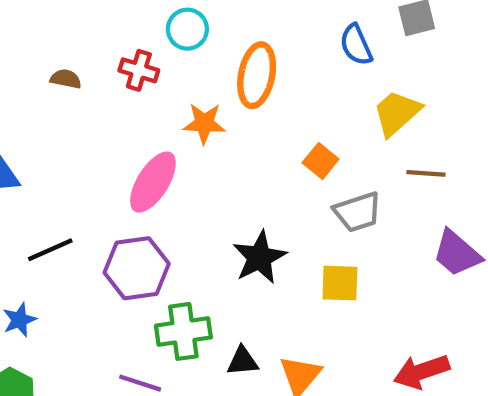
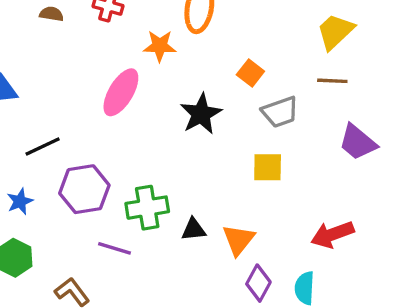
yellow trapezoid: (397, 113) -> (335, 32), moved
black star: (260, 257) -> (201, 114), moved
purple hexagon: (137, 268) -> (84, 189), moved

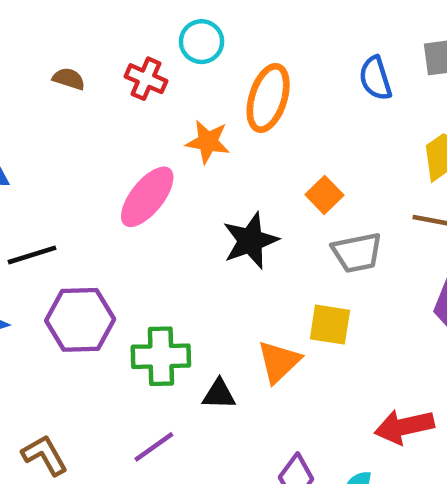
orange triangle: (238, 240) -> (279, 362), moved
purple line: (115, 248) -> (154, 447), moved, turned -60

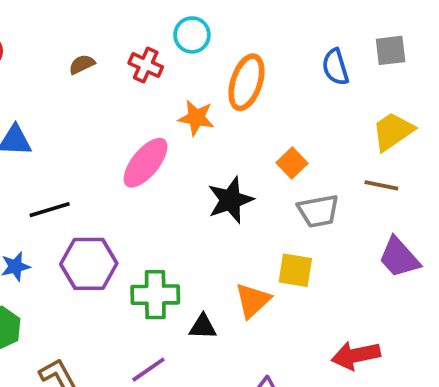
brown semicircle: (69, 79) -> (82, 64), turned -44

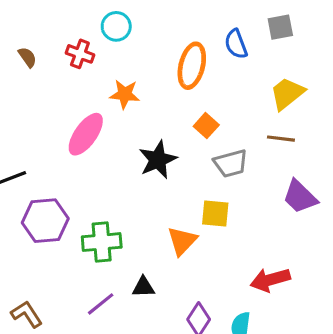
brown semicircle: (82, 64) -> (27, 57), turned 85
orange ellipse: (246, 82) -> (192, 66), moved
black triangle: (203, 327) -> (143, 287), moved

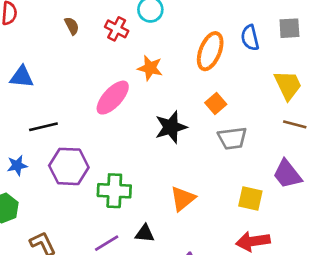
yellow trapezoid: (287, 93) -> (288, 85), turned 96
brown line: (281, 139) -> (295, 124), moved
yellow square: (215, 213) -> (250, 199), moved

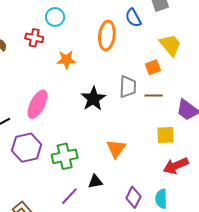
pink ellipse: (113, 98) -> (37, 104), moved
orange square: (216, 104) -> (153, 67), moved, turned 35
brown line: (295, 124) -> (154, 95), moved
gray trapezoid: (232, 138) -> (128, 87), moved, turned -65

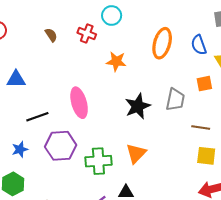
blue semicircle: (133, 18) -> (199, 45), moved
brown line: (154, 95) -> (201, 128), moved
pink ellipse: (37, 104) -> (79, 103), turned -52
orange triangle: (116, 149) -> (136, 153), moved

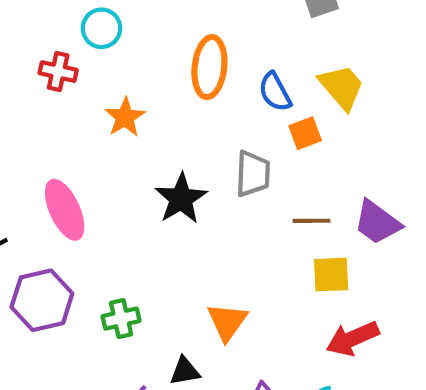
blue semicircle: (199, 45) -> (275, 92), moved
orange star: (116, 61) -> (125, 117), turned -30
orange triangle: (136, 153) -> (227, 322), moved
green cross: (98, 161) -> (121, 319), size x0.7

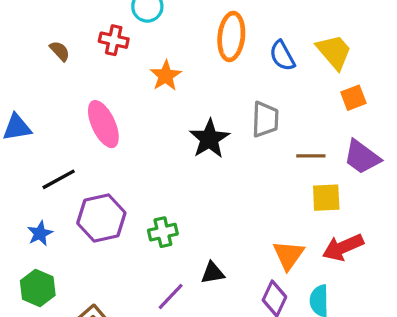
orange square: (305, 133) -> (353, 98), moved
pink ellipse: (65, 210) -> (103, 124), moved
orange triangle: (227, 322) -> (288, 255), moved

